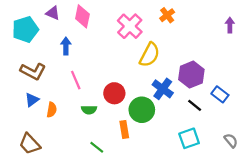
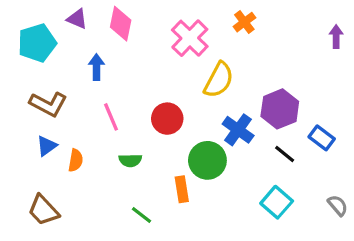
red circle: (114, 93) -> (167, 119), moved
cyan square: (189, 138) -> (277, 202), turned -30

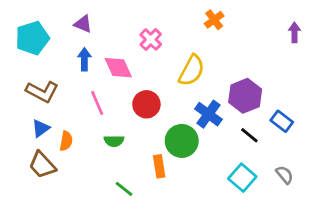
purple triangle: (77, 19) -> (83, 24), moved
pink diamond: (121, 24) -> (118, 68), moved, turned -36
pink cross: (190, 38) -> (151, 39), moved, size x0.7
gray semicircle: (338, 205) -> (285, 175), moved
brown trapezoid: (43, 210) -> (42, 165), moved

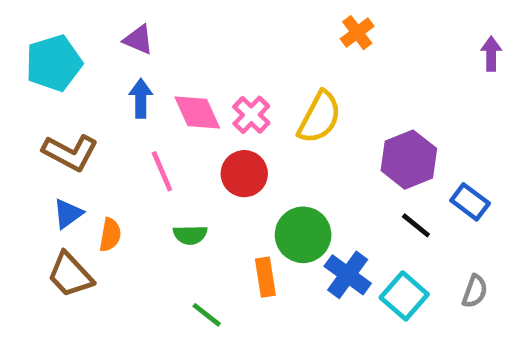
pink cross: (151, 39) -> (251, 115), moved
blue cross: (208, 114) -> (348, 275), moved
gray semicircle: (285, 175) -> (475, 291), turned 60

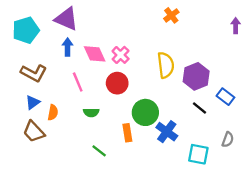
purple triangle: (138, 40) -> (66, 19), size x1.6
yellow semicircle: (320, 117) -> (166, 65), moved, turned -35
cyan square: (404, 296) -> (198, 154), moved, turned -30

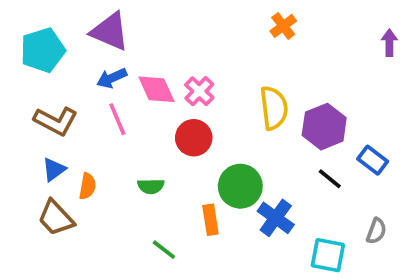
blue arrow: (68, 47) -> (112, 78), turned -114
pink line: (78, 82) -> (117, 119), moved

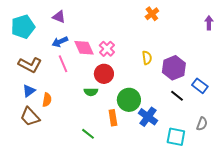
purple triangle: (110, 32) -> (59, 17), size x0.6
yellow semicircle: (274, 108) -> (147, 58), size x0.6
green semicircle: (151, 186) -> (91, 92), moved

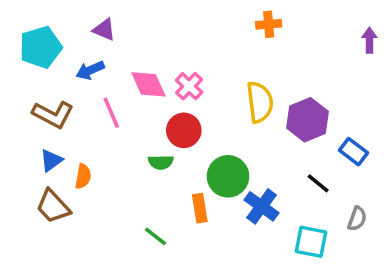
orange cross: (152, 14) -> (269, 24), turned 32
blue arrow: (60, 42) -> (90, 70), moved
yellow semicircle: (147, 58) -> (260, 102), size x1.6
black line: (177, 96) -> (318, 183), moved

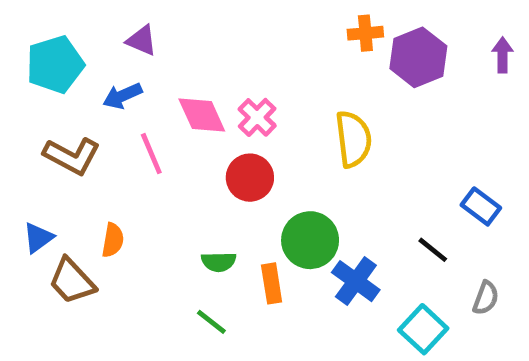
purple hexagon: (308, 120) -> (418, 57), moved
blue triangle: (51, 160) -> (38, 238), moved
green semicircle: (161, 162) -> (219, 262), moved
cyan square: (311, 242) -> (423, 329), turned 32

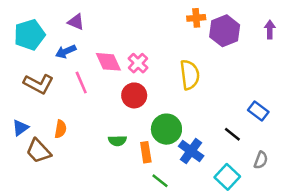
green line: (211, 322) -> (160, 181), moved

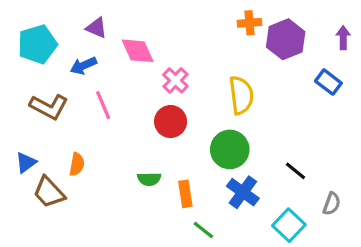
pink diamond: (108, 62) -> (138, 51), moved
blue rectangle: (258, 111) -> (328, 82), moved
green circle: (166, 129) -> (230, 149), moved

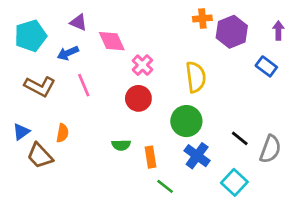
gray semicircle: (332, 204) -> (270, 149), moved, size x1.5

